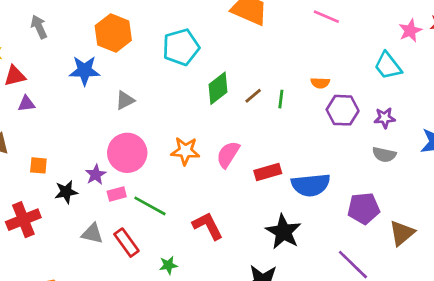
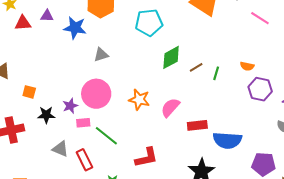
purple triangle: (26, 104) -> (47, 16), moved
red L-shape: (208, 226) -> (146, 158), turned 95

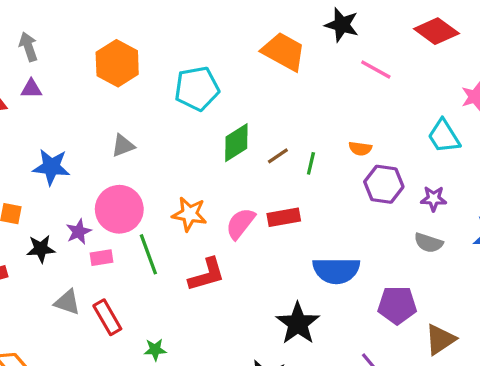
blue star: (75, 28) -> (51, 167), moved
red rectangle: (197, 125) -> (284, 217), moved
green line: (106, 136) -> (148, 254), moved, turned 35
red L-shape: (146, 158) -> (207, 275), moved

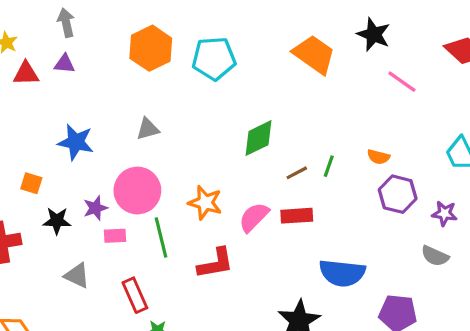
cyan pentagon: (197, 89) -> (214, 59), moved
brown line: (278, 156) -> (297, 173), moved
red rectangle: (107, 317) -> (135, 295), moved

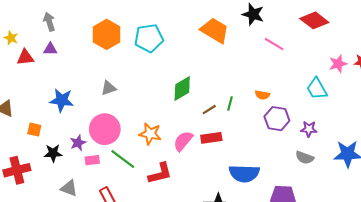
green line: (161, 237) -> (123, 159), turned -35

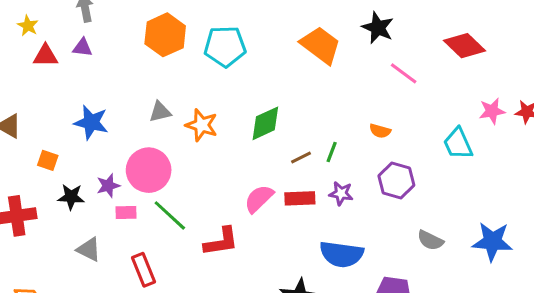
orange semicircle: (262, 95) -> (380, 131), moved
purple star: (309, 129) -> (341, 194), moved
orange star: (150, 134) -> (202, 125), moved

